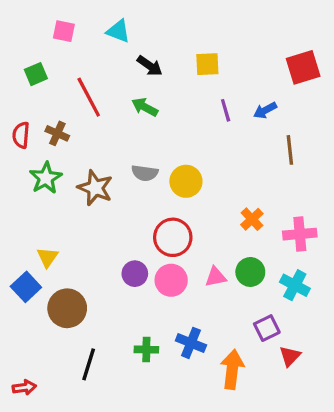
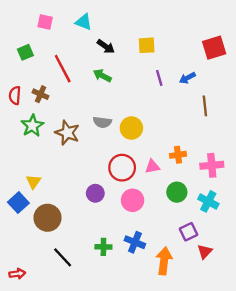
orange cross: (252, 219) -> (178, 155), turned 35
pink triangle: (216, 277) -> (152, 166), moved
pink circle: (171, 280) -> (133, 200), moved
black line: (89, 364) -> (63, 257), turned -60

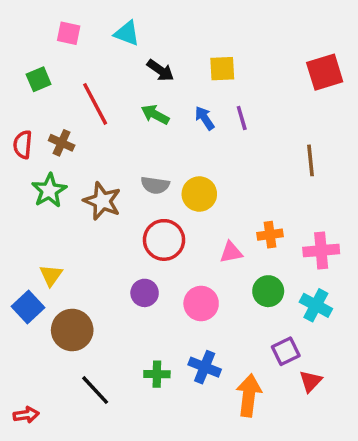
blue arrow: (187, 78) -> (205, 118), moved, turned 84
red circle: (122, 168) -> (164, 240), moved

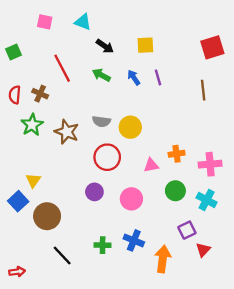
green square: (39, 79) -> (14, 52), moved
brown line: (311, 160) -> (203, 90), moved

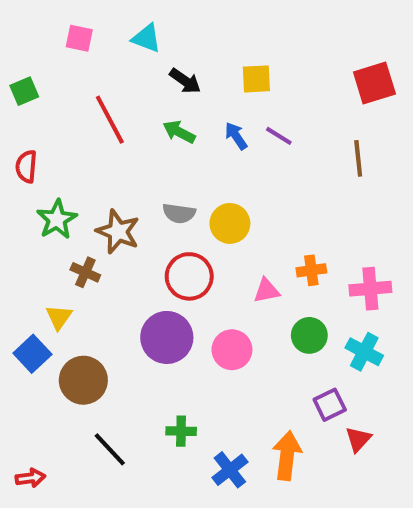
purple line: (158, 77) -> (279, 136), turned -42
brown cross: (40, 94) -> (85, 272), moved
purple circle: (94, 192) -> (167, 337), size x1.6
blue cross: (134, 240) -> (230, 470), moved, turned 30

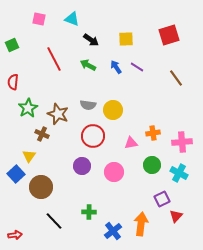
red square: (374, 83) -> (169, 35), moved
brown line: (358, 158) -> (176, 78), turned -30
purple circle: (167, 337) -> (82, 166), size x0.7

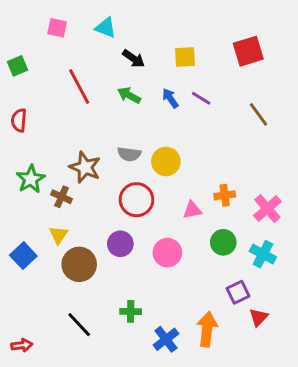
green star: (28, 108) -> (31, 179), moved
pink cross: (182, 142) -> (267, 208), turned -36
yellow triangle: (29, 156) -> (59, 235), moved
brown circle: (41, 187) -> (79, 264), moved

